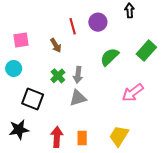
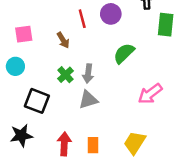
green rectangle: (146, 51) -> (166, 25), moved, turned -36

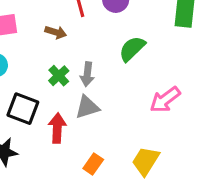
brown arrow: (63, 40) -> (56, 32), turned -42
red arrow: (64, 144) -> (57, 128), moved
orange rectangle: (93, 145) -> (93, 164), turned 35

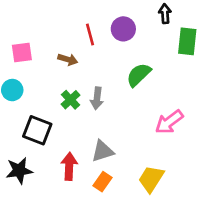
gray triangle: (87, 107) -> (102, 151), moved
red arrow: (57, 128) -> (69, 166), moved

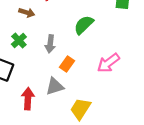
green cross: (71, 100) -> (19, 40), moved
yellow trapezoid: (151, 179) -> (80, 109), moved
orange rectangle: (102, 182) -> (67, 64), moved

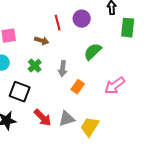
gray triangle: (55, 86) -> (67, 119), moved
red arrow: (28, 99) -> (43, 118), turned 132

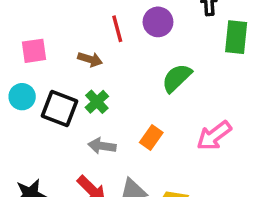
green cross: (35, 66) -> (97, 102), moved
gray arrow: (63, 69) -> (102, 146), moved, turned 91
black square: (20, 92) -> (59, 109), moved

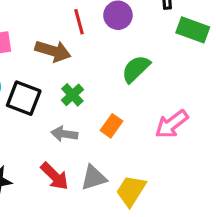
green rectangle: (236, 37) -> (193, 30), turned -76
brown arrow: (90, 59) -> (53, 51), size x1.5
green cross: (97, 102) -> (72, 95), moved

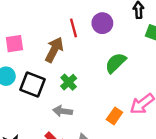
brown arrow: (53, 51) -> (54, 50), turned -80
orange rectangle: (111, 126) -> (114, 116), moved

